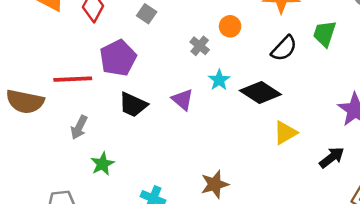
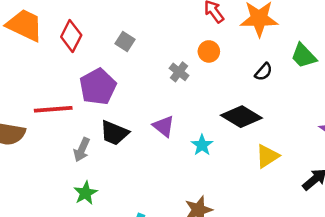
green trapezoid: (325, 34) -> (304, 56), turned -60
black semicircle: (284, 48) -> (264, 72), size x0.7
cyan star: (219, 80) -> (202, 145), moved
gray arrow: (79, 127) -> (82, 150), moved

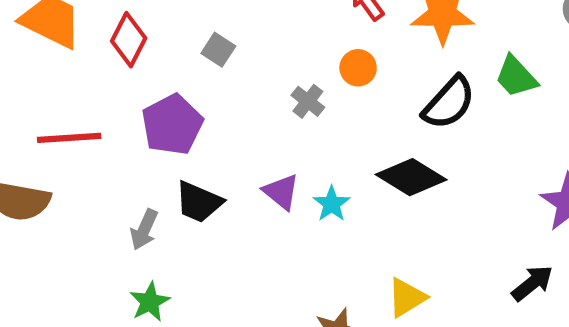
black semicircle: (264, 72) -> (449, 103), size x1.8
red line: (53, 109) -> (69, 138), moved
cyan star: (202, 145) -> (332, 204), moved
yellow triangle: (267, 156) -> (407, 298), moved

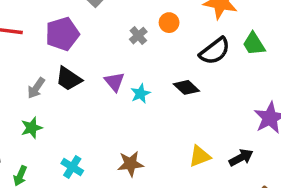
black diamond: (411, 177) -> (186, 87), size x0.7
yellow triangle: (407, 298) -> (200, 156), moved

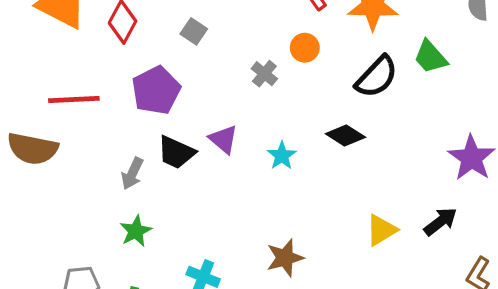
purple triangle: (114, 82) -> (224, 139), moved

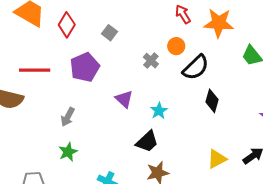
black semicircle: (377, 77) -> (196, 68), moved
black diamond: (345, 135) -> (212, 101), moved, turned 70
black trapezoid: (176, 152) -> (147, 142), moved, turned -70

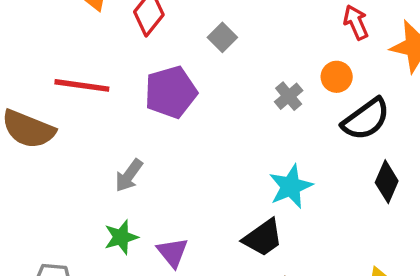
purple triangle: (124, 99) -> (173, 252), moved
cyan star: (159, 111) -> (291, 186), size x1.4

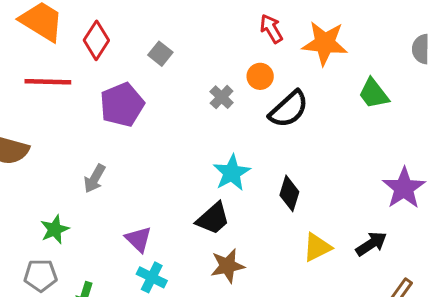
red line: (82, 85) -> (48, 82), moved
black diamond: (387, 182) -> (289, 193), moved
green star: (121, 237) -> (55, 229), moved

